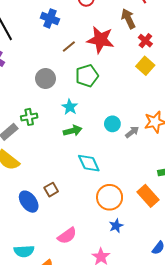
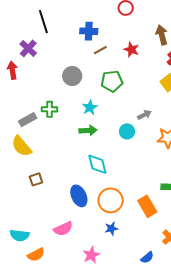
blue cross: (50, 18) -> (89, 31), moved, turned -30
red star: (100, 40) -> (131, 50), size x0.6
gray arrow: (132, 132) -> (144, 115), moved
brown square: (51, 190) -> (36, 179), moved
blue ellipse: (29, 202) -> (79, 196), moved

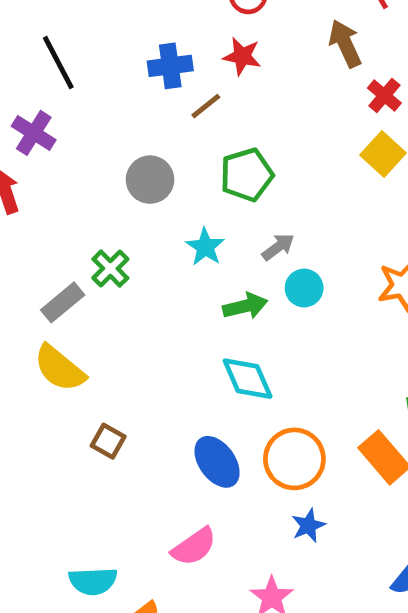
red star: (131, 50) -> (242, 56), moved
green cross: (50, 109) -> (110, 269), turned -35
gray arrow: (144, 115) -> (278, 247), moved
green arrow: (88, 130) -> (245, 306), moved
brown square: (36, 179) -> (108, 441), turned -32

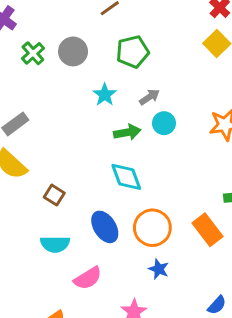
green cross: (110, 269) -> (33, 53), moved
brown square: (108, 441) -> (54, 195), moved
blue star: (308, 526) -> (159, 269), turned -30
cyan semicircle: (93, 581) -> (55, 244), moved

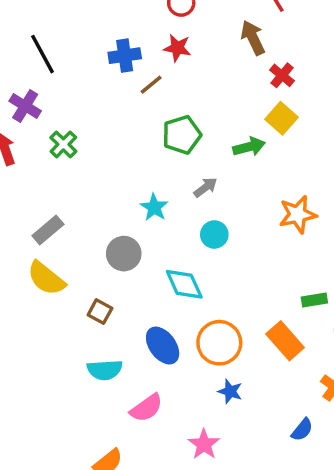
gray circle: (73, 51) -> (124, 254), moved
cyan star: (105, 95) -> (154, 207), moved
cyan circle: (164, 123) -> (214, 235), moved
green arrow: (127, 132) -> (249, 147), moved

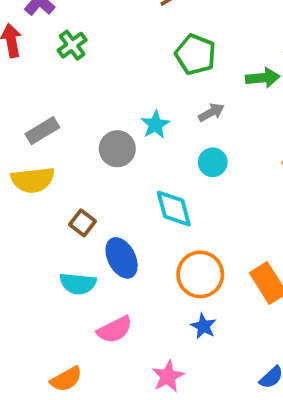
green pentagon: (182, 135) -> (195, 54), turned 30
gray circle: (124, 254) -> (117, 149), moved
yellow semicircle: (46, 278) -> (33, 180), turned -54
blue ellipse: (163, 346) -> (122, 258), moved

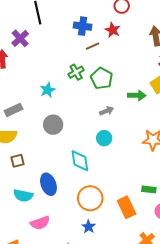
green cross: (72, 45) -> (76, 72), moved
cyan star: (155, 125) -> (48, 90), moved
brown square: (83, 223) -> (18, 161), moved, turned 32

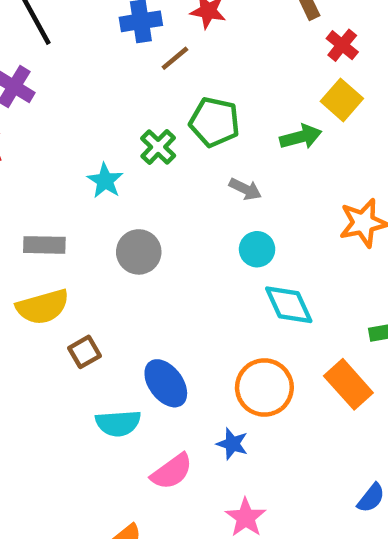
green cross: (76, 72) -> (158, 147), moved
gray rectangle: (14, 110) -> (44, 245), turned 42
gray arrow: (107, 111) -> (245, 189), turned 64
cyan diamond: (80, 161) -> (289, 305), moved
blue star: (89, 227) -> (232, 444), moved

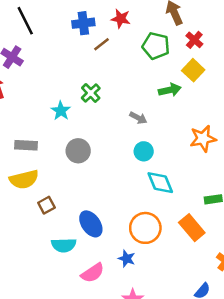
green pentagon: (214, 122) -> (156, 46), moved

